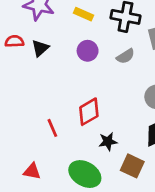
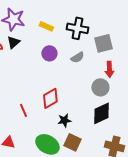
black triangle: (40, 48) -> (13, 42), moved
brown square: (132, 166) -> (72, 142), moved

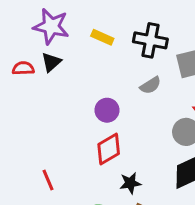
purple circle: (49, 53) -> (107, 110), moved
red line: (23, 110) -> (48, 180), moved

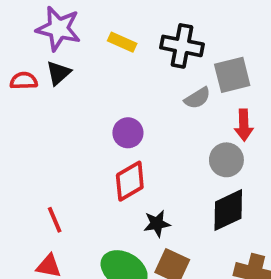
gray semicircle: (150, 85) -> (197, 98), moved

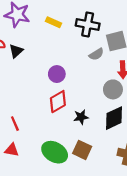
black triangle: (58, 73) -> (16, 51), moved
black star: (157, 224) -> (81, 117), moved

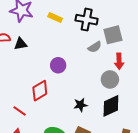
black triangle: (16, 51) -> (21, 44), turned 32
red diamond: (58, 102) -> (40, 91), moved
red line: (15, 124) -> (20, 111), turned -32

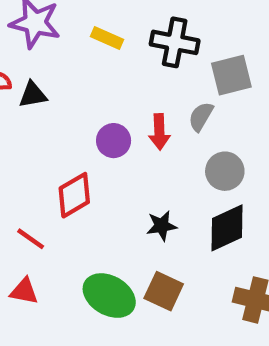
gray semicircle: (95, 47) -> (201, 117), moved, turned 152
red arrow: (119, 61) -> (159, 132), moved

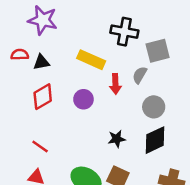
yellow rectangle: (107, 38) -> (91, 60), moved, size x1.5
purple circle: (114, 141) -> (83, 99), moved
red diamond: (74, 195) -> (43, 97), moved

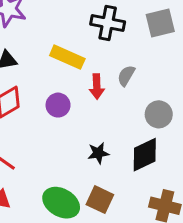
gray square: (158, 51) -> (160, 23), moved
gray circle: (154, 107) -> (159, 114), moved

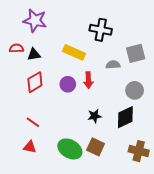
gray square: (160, 23) -> (136, 53), moved
gray semicircle: (126, 76) -> (113, 65), turned 56
red arrow: (97, 86) -> (88, 80), moved

